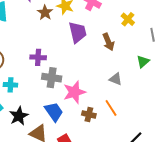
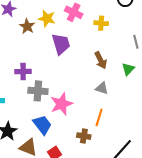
yellow cross: (128, 19) -> (101, 23), moved, turned -32
brown arrow: (108, 42) -> (101, 60), moved
orange line: (111, 108) -> (99, 117), turned 54
brown cross: (89, 114) -> (84, 136), moved

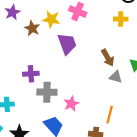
yellow cross: (101, 23) -> (121, 19), moved
gray triangle: (102, 88) -> (116, 77), moved
pink star: (61, 104) -> (71, 104), size x0.7

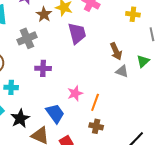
purple cross: (31, 74) -> (43, 68), moved
gray cross: (47, 92) -> (27, 38), moved, turned -30
orange line: (110, 115) -> (95, 102), moved

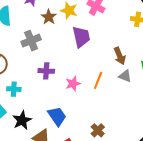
pink star: (75, 93) -> (73, 84), moved
orange line: (95, 102) -> (98, 80), moved
brown cross: (96, 126) -> (98, 130), turned 32

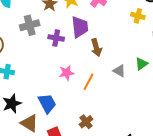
brown arrow: (120, 56) -> (96, 47), moved
purple cross: (46, 71) -> (56, 38), moved
orange line: (98, 80) -> (89, 82), moved

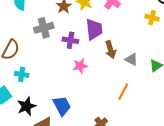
gray triangle: (119, 71) -> (131, 59), moved
pink star: (67, 73) -> (80, 66), moved
orange line: (89, 82) -> (123, 92), moved

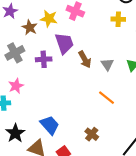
gray triangle: (131, 59) -> (107, 64), turned 40
pink star: (80, 66) -> (16, 86), moved
orange line: (123, 92) -> (106, 98), turned -66

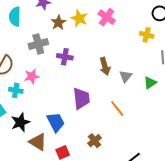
purple trapezoid: (64, 43) -> (81, 98), moved

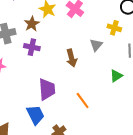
brown star: (58, 23) -> (32, 24), moved
gray triangle: (126, 76) -> (96, 45), moved
blue trapezoid: (56, 122) -> (35, 115), moved

